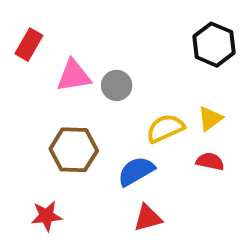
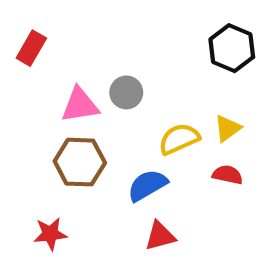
pink triangle: (74, 76) -> (80, 105), moved

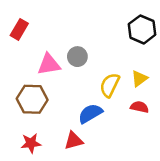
yellow semicircle: (179, 139) -> (110, 85), turned -40
brown hexagon: (80, 162) -> (32, 99), moved
red triangle: (160, 236) -> (74, 141), moved

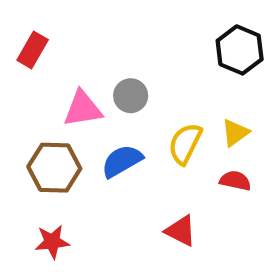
blue semicircle: (90, 113) -> (122, 161), moved
red triangle: (74, 141) -> (181, 231), moved, turned 42

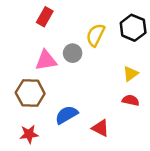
red rectangle: (33, 50) -> (45, 17), moved
yellow semicircle: (185, 144) -> (96, 35), moved
blue semicircle: (122, 161) -> (67, 115), moved

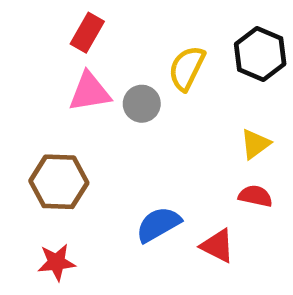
pink triangle: (46, 60) -> (90, 92), moved
blue semicircle: (67, 115) -> (158, 224), moved
red triangle: (100, 128) -> (218, 246), moved

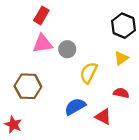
yellow semicircle: (187, 68) -> (89, 73), moved
yellow triangle: (255, 144) -> (121, 58), moved
red star: (57, 262) -> (13, 124), moved, turned 30

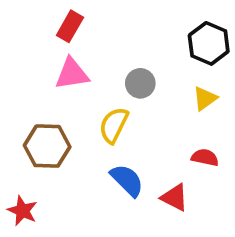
gray circle: (67, 49) -> (140, 83), moved
yellow semicircle: (89, 73) -> (114, 125), moved
blue semicircle: (75, 107) -> (127, 180), turned 75

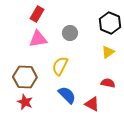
gray circle: (140, 83) -> (70, 33), moved
red star: (22, 211) -> (25, 102), moved

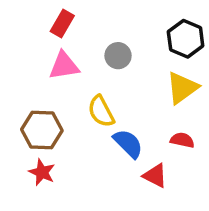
yellow triangle: (108, 52) -> (182, 88), size x1.5
yellow semicircle: (60, 66) -> (101, 111), turned -54
blue semicircle: (67, 95) -> (128, 144), moved

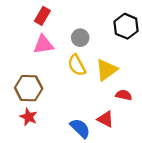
yellow triangle: (182, 88) -> (107, 70), moved
yellow semicircle: (101, 111) -> (77, 65), moved
blue semicircle: (128, 144) -> (80, 128), moved

